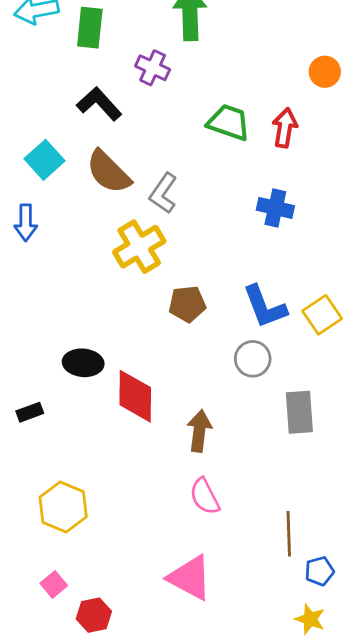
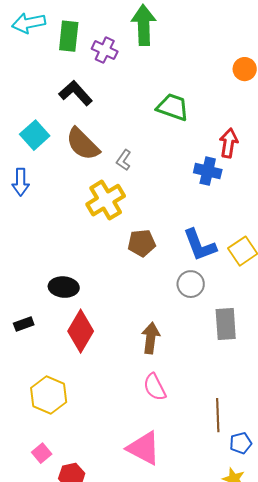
purple cross: (153, 68) -> (105, 50), moved
red arrow: (285, 128) -> (229, 143), moved
gray L-shape: (163, 193) -> (124, 160), size x0.7
red diamond: (135, 396) -> (81, 331), moved, turned 30

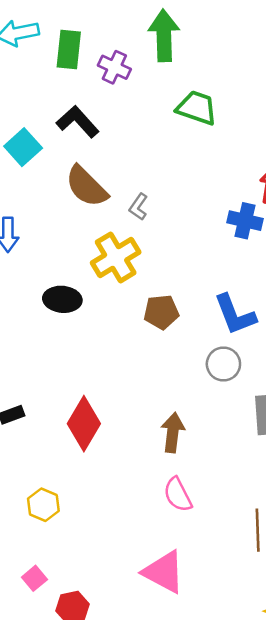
green trapezoid: (173, 107) -> (197, 108), moved
cyan square: (35, 135) -> (23, 147), moved
black ellipse: (64, 287) -> (62, 299), moved
yellow hexagon: (49, 395) -> (43, 505), size x0.7

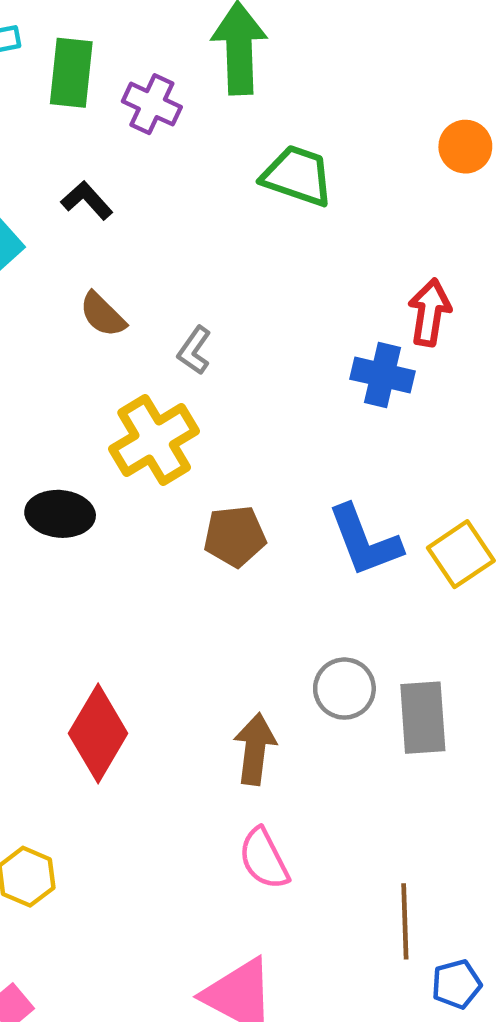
black L-shape: (78, 122) -> (87, 200), size x0.7
brown semicircle: (86, 186) -> (103, 315), size x0.6
gray circle: (223, 364) -> (344, 689), moved

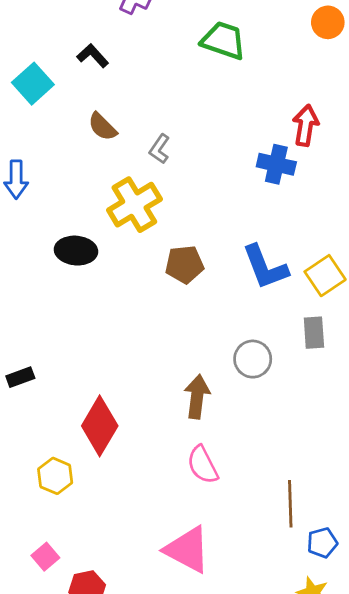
gray rectangle: (423, 718) -> (314, 333), moved, size x0.7
red diamond: (98, 733) -> (100, 426), moved

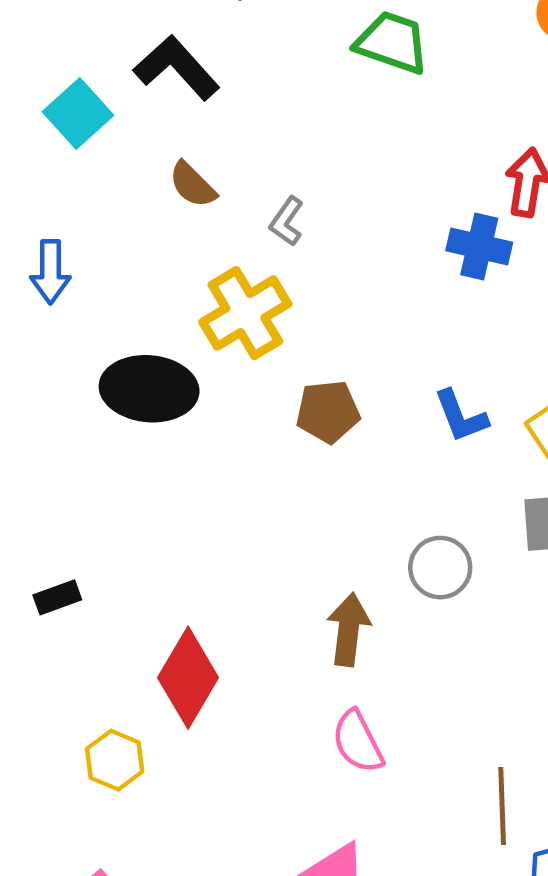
black L-shape: (93, 56) -> (177, 68), size x1.6
black ellipse: (76, 251) -> (149, 389), size x1.4
blue L-shape: (265, 267) -> (461, 416), size x0.7

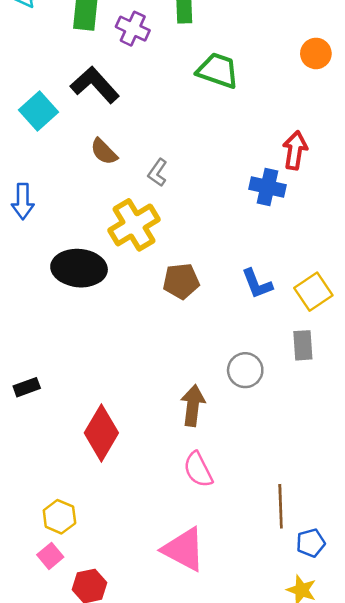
yellow hexagon: (115, 760) -> (59, 517), moved

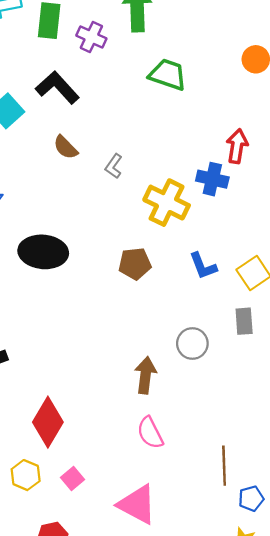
yellow cross: (134, 225) -> (167, 203), moved, turned -33
red diamond: (101, 433) -> (48, 422), moved
pink square: (50, 556) -> (73, 479), moved

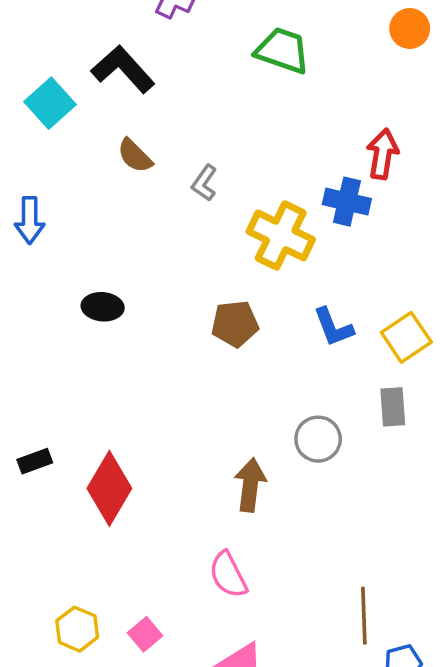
black ellipse: (43, 252) -> (103, 307), size x0.6
red diamond: (48, 422) -> (109, 488), moved
pink semicircle: (150, 433) -> (228, 575), moved

